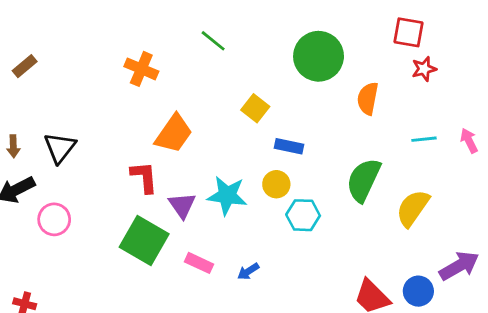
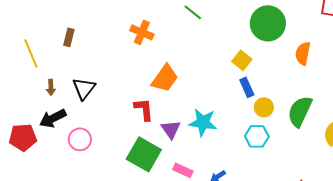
brown rectangle: (25, 66) -> (69, 37), moved, turned -36
yellow square: (255, 108) -> (242, 60), moved
blue rectangle: (289, 146) -> (247, 87), turned 54
yellow circle: (276, 184) -> (264, 107), moved

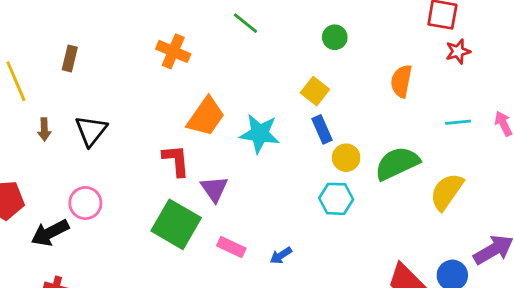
green circle: (268, 23) -> (335, 37), moved, size x0.5
green semicircle: (300, 111) -> (397, 163), turned 40
black arrow: (53, 118) -> (50, 233), moved
cyan star: (203, 122) -> (260, 134), moved

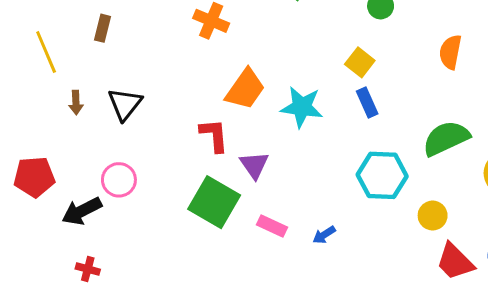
yellow circle: (346, 158) -> (433, 216), moved
cyan hexagon: (336, 199) -> (382, 175), size x1.4

